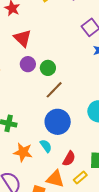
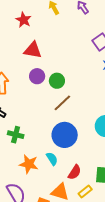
red triangle: (23, 38) -> (33, 50), turned -36

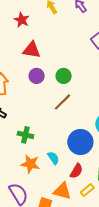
green circle: (57, 81) -> (64, 76), moved
green cross: (16, 135) -> (25, 135), moved
blue circle: (65, 135) -> (80, 142), moved

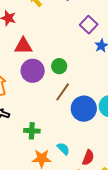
purple circle: (37, 76) -> (33, 71), size x1.5
blue circle: (80, 142) -> (84, 109), moved

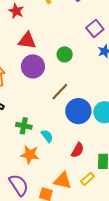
green circle: (59, 66) -> (65, 54), moved
cyan semicircle: (63, 149) -> (47, 136), moved
red semicircle: (88, 158) -> (78, 150), moved

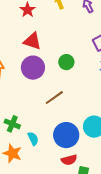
blue circle: (78, 111) -> (66, 135), moved
red semicircle: (78, 150) -> (69, 160), moved, turned 35

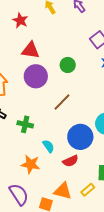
green cross: (12, 124) -> (25, 124), moved
red semicircle: (69, 160) -> (71, 161), moved

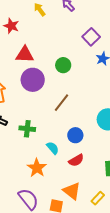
blue circle: (80, 137) -> (75, 135), moved, size x0.6
orange star: (31, 164) -> (37, 168), turned 30
yellow rectangle: (88, 190) -> (98, 198), moved
orange triangle: (63, 191) -> (72, 191), turned 30

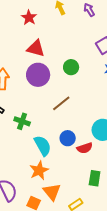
cyan semicircle: (53, 148) -> (43, 146), size x1.5
red semicircle: (76, 160) -> (85, 148), moved
orange star: (37, 168) -> (39, 170), moved

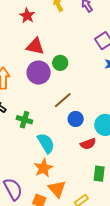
green circle: (71, 67) -> (60, 63), moved
blue circle: (68, 138) -> (76, 119), moved

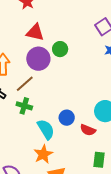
brown line: (63, 100) -> (25, 84), moved
blue circle: (76, 119) -> (67, 118), moved
red semicircle: (88, 144) -> (88, 130), turned 42

